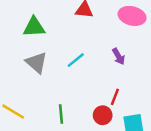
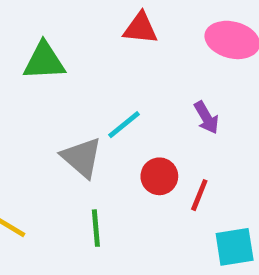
gray triangle: (36, 63) -> (82, 158), moved
red circle: (103, 115) -> (159, 176), moved

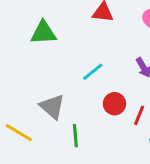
gray triangle: (82, 158) -> (52, 107), moved

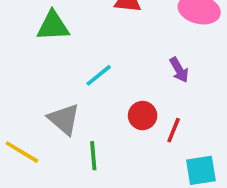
cyan line: (93, 72) -> (99, 75), moved

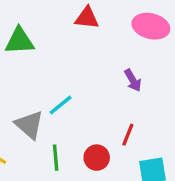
cyan line: (99, 75) -> (61, 105), moved
red circle: (143, 116) -> (97, 158), moved

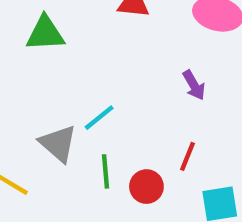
green line: (56, 158) -> (106, 171), moved

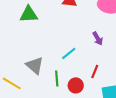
cyan line: (99, 118) -> (69, 53), moved

